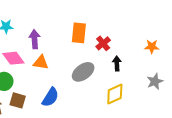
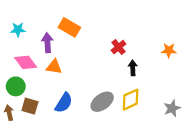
orange rectangle: (79, 33) -> (69, 27), moved, turned -66
gray ellipse: (83, 72) -> (102, 102), moved
gray star: (155, 81) -> (172, 108), moved

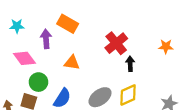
red cross: (119, 47) -> (116, 43), size x1.5
orange triangle: (54, 67) -> (72, 63), moved
green circle: (16, 86) -> (38, 82), moved

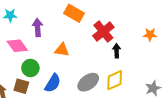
orange rectangle: (68, 24) -> (74, 13), moved

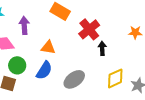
yellow diamond: (115, 80) -> (115, 78), moved
blue semicircle: (53, 83) -> (44, 70), moved

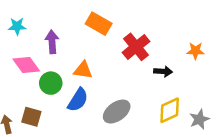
black arrow: (102, 48) -> (163, 71), moved, turned 96
green circle: (17, 65) -> (51, 83), moved

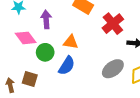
gray ellipse: (117, 112) -> (113, 69), moved

